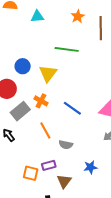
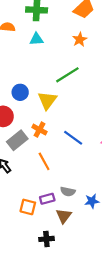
green line: (67, 49) -> (67, 75), turned -40
gray semicircle: (66, 145) -> (68, 192), moved

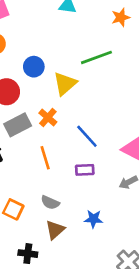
gray semicircle: (68, 192) -> (50, 203), moved
purple rectangle: (47, 199) -> (85, 170), moved

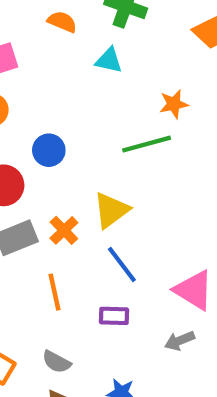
orange star: (121, 17) -> (174, 104), moved
yellow triangle: (65, 84) -> (111, 210), moved

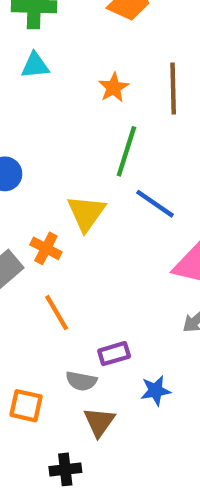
green line: (147, 144) -> (126, 151), moved, turned -39
blue line: (122, 264) -> (155, 204), moved
purple rectangle: (114, 316) -> (114, 354), moved

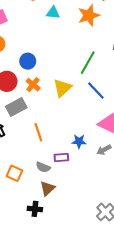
orange star: (114, 88) -> (89, 15), moved, size x1.5
orange cross: (46, 248) -> (33, 85), moved
blue star: (156, 391) -> (79, 141), moved
black cross: (65, 469) -> (35, 209), moved

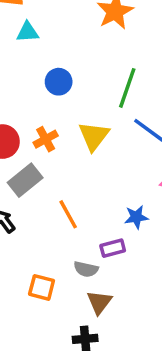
cyan triangle: (53, 13) -> (27, 32), moved
blue circle: (28, 61) -> (59, 82), moved
orange cross: (33, 85) -> (46, 139), turned 32

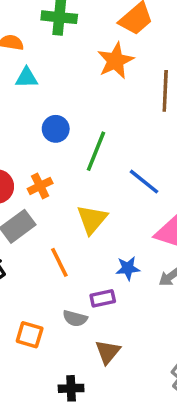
green line: (127, 88) -> (96, 151), moved
yellow triangle: (94, 136) -> (92, 219), moved
brown triangle: (99, 302) -> (108, 352), moved

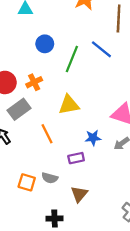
blue line: (144, 182) -> (101, 49), moved
yellow triangle: (92, 219) -> (69, 105), turned 40
gray semicircle: (75, 318) -> (50, 178), moved

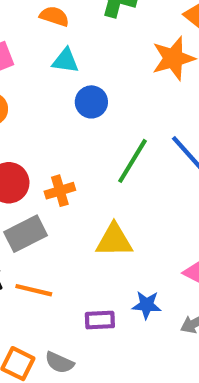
blue circle: (45, 44) -> (91, 102), moved
orange line: (47, 134) -> (34, 290), moved, turned -60
purple rectangle: (76, 158) -> (100, 320), moved

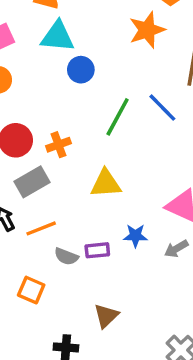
cyan triangle: (66, 61) -> (58, 37), size x1.5
orange line: (34, 290) -> (41, 228), turned -32
gray semicircle: (59, 363) -> (66, 256), moved

